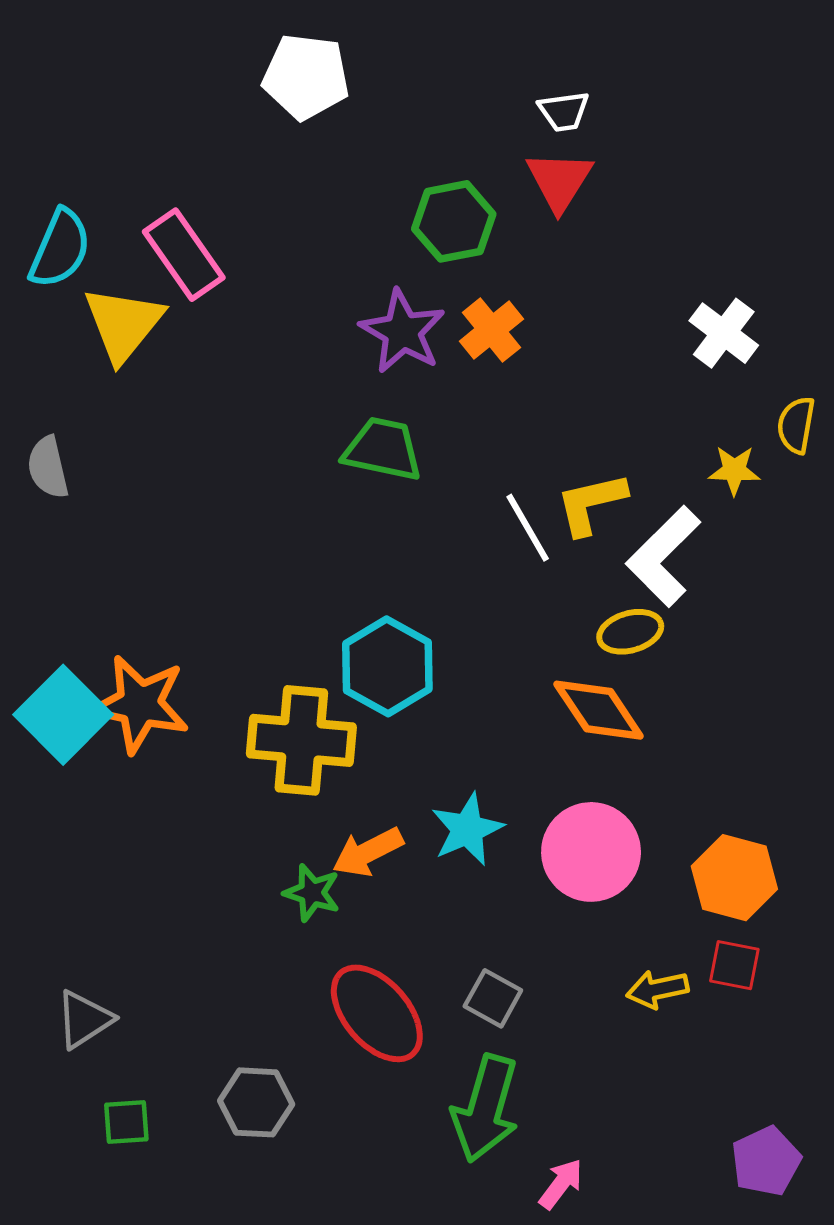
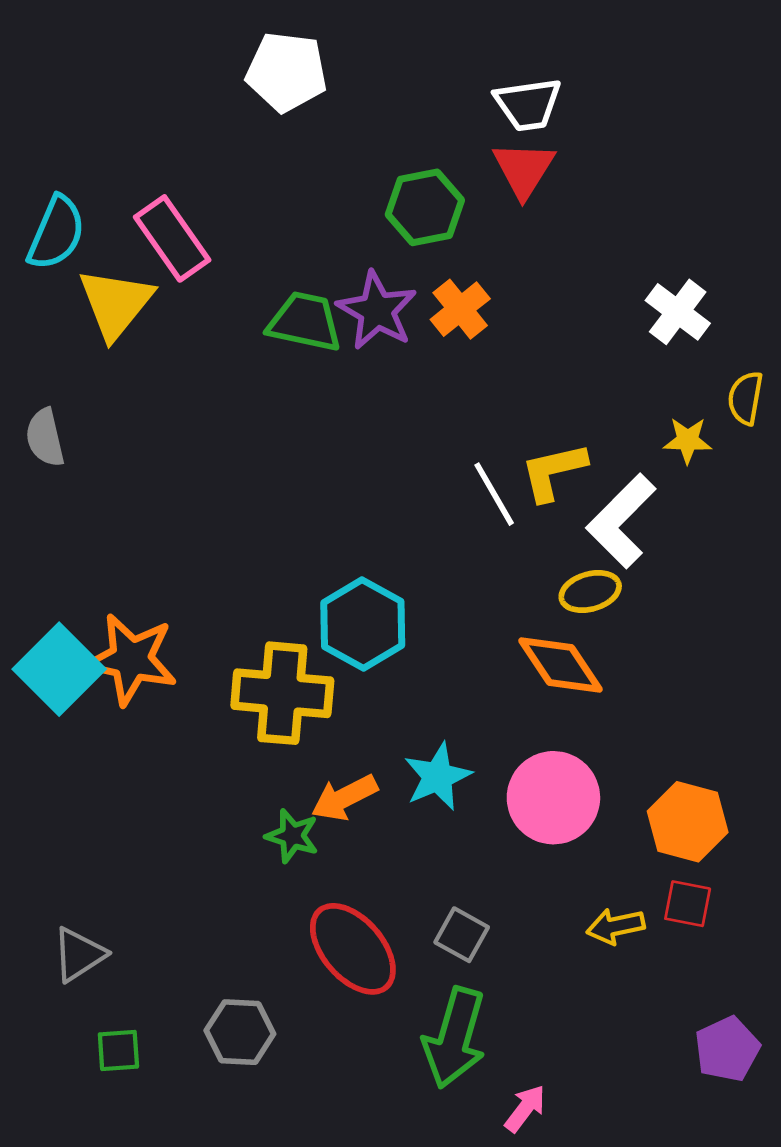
white trapezoid: (564, 111) -> (528, 104), size x1.4
green trapezoid: (383, 449) -> (305, 322), moved
purple pentagon: (766, 1161) -> (727, 1049), moved

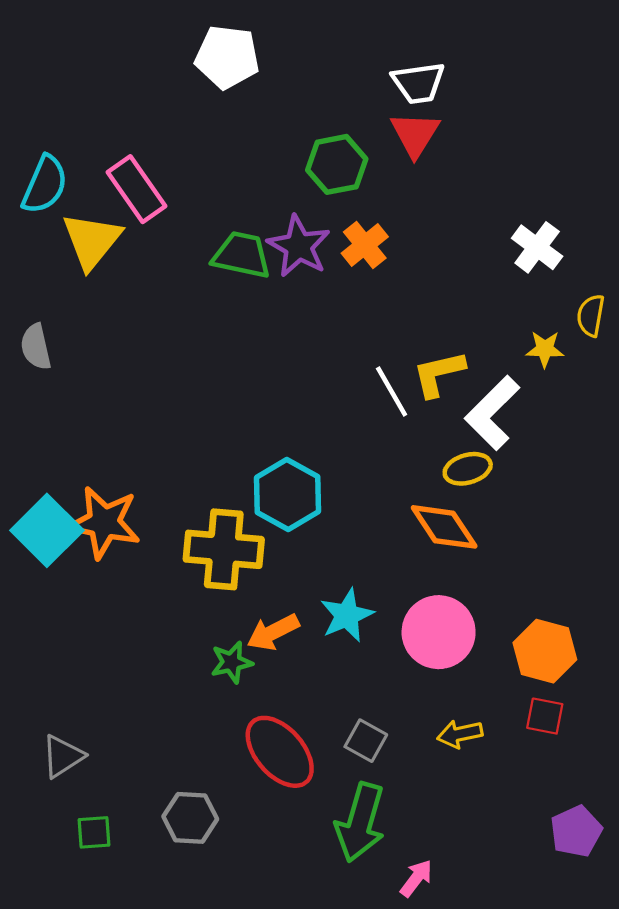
green star: (292, 836) -> (232, 662), turned -30
yellow arrow: (616, 926) -> (460, 734), moved

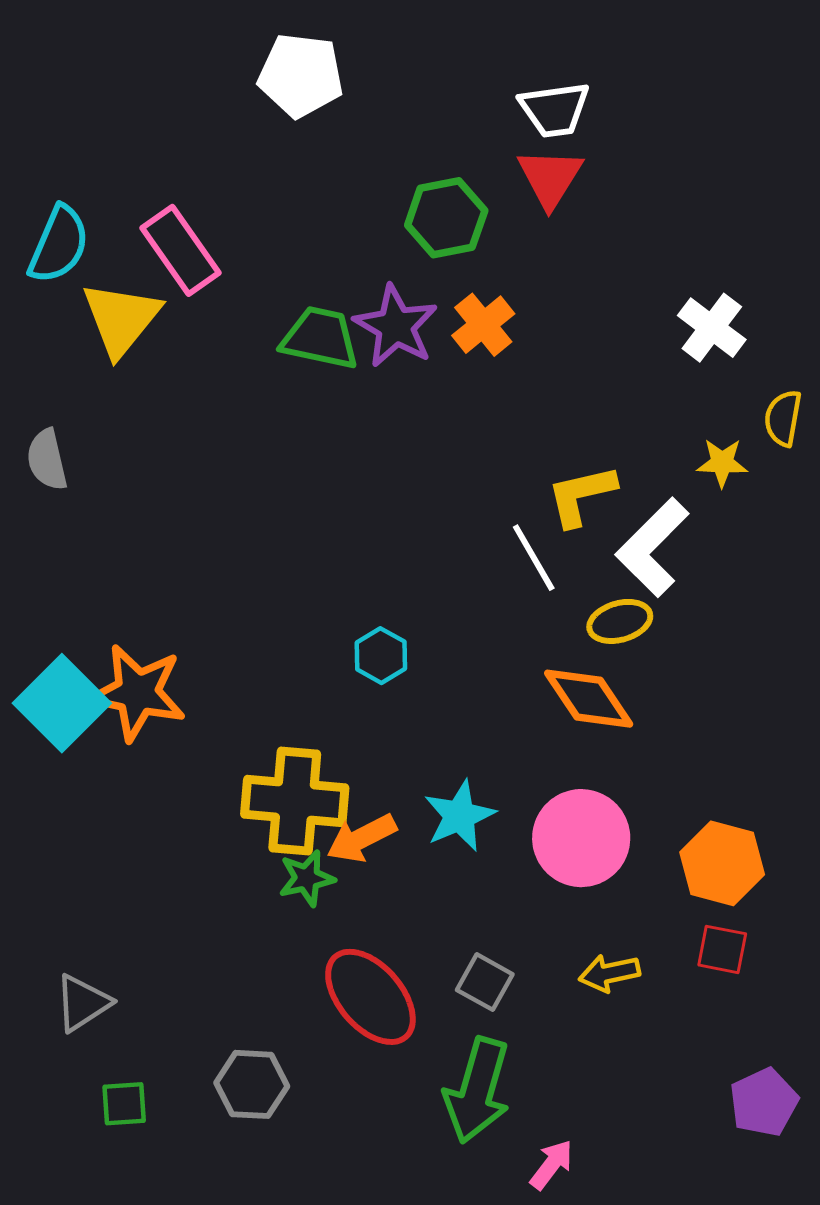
white line: (392, 392) -> (534, 558), moved
cyan hexagon: (288, 495) -> (381, 656), size x0.6
yellow cross: (224, 549) -> (295, 801), moved

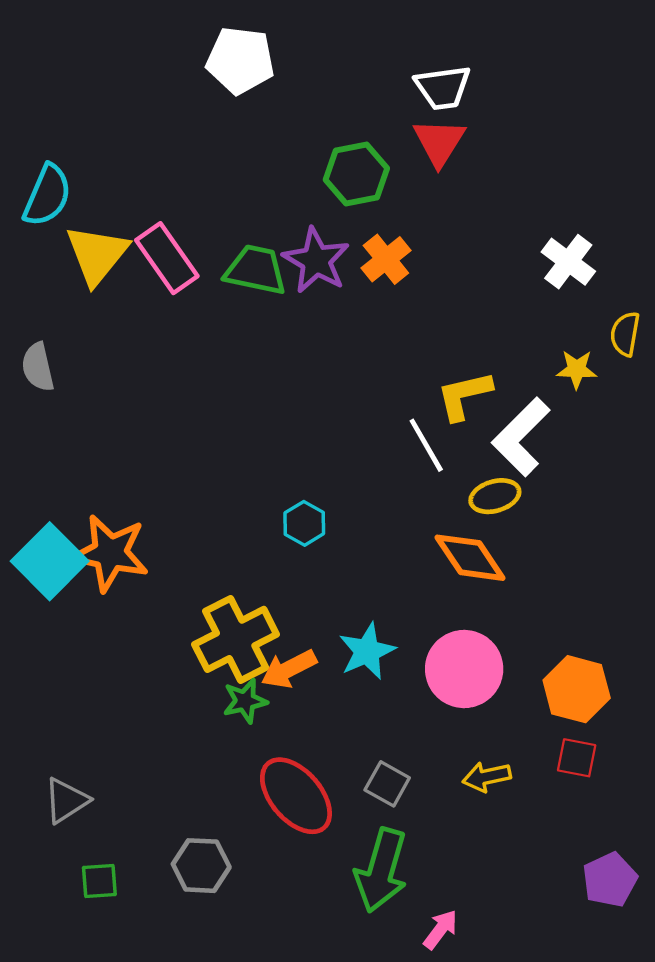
pink rectangle: (181, 250) -> (167, 258), moved
yellow cross: (295, 801) -> (236, 639), turned -32

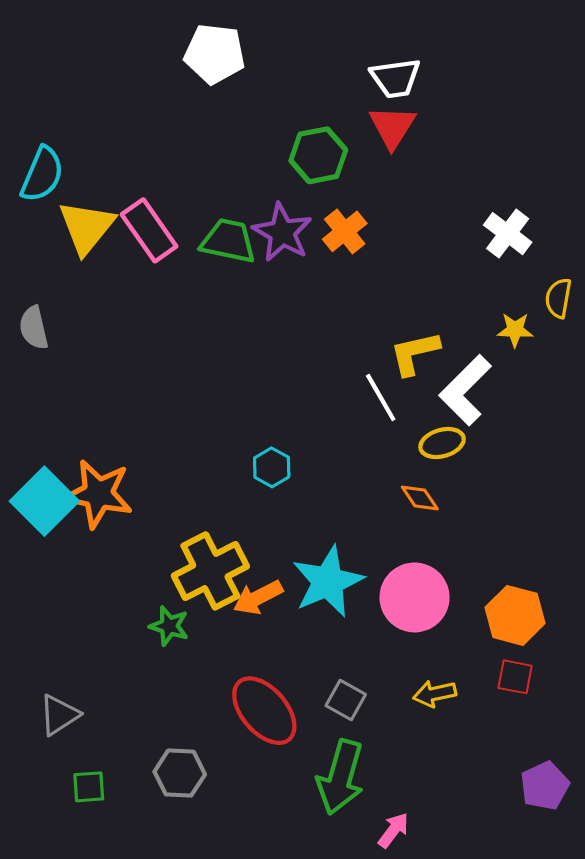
orange diamond: (470, 558) -> (420, 498), size x0.6
cyan star: (367, 651) -> (328, 582), size x1.4
green star: (245, 701) -> (169, 626), moved, turned 30

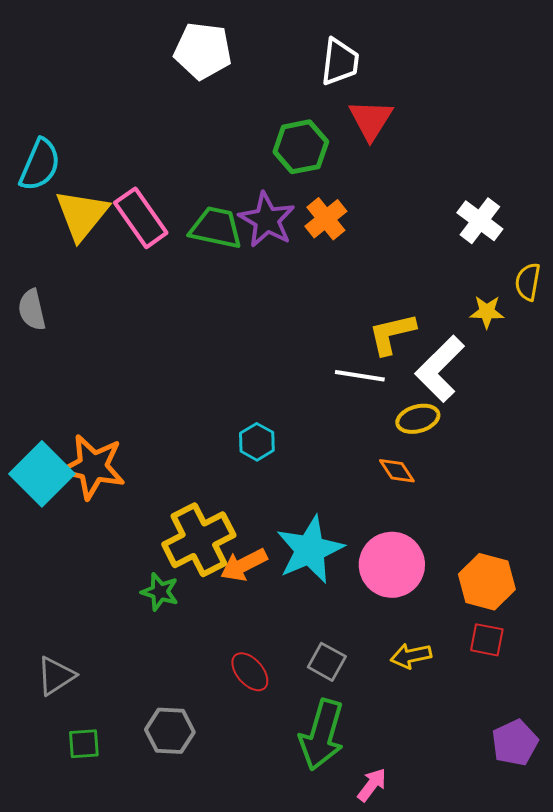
white trapezoid: (395, 78) -> (340, 62), moved, turned -75
white line: (381, 398) -> (360, 376), turned -51
red ellipse: (264, 711) -> (250, 672), size x0.6

